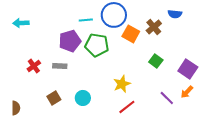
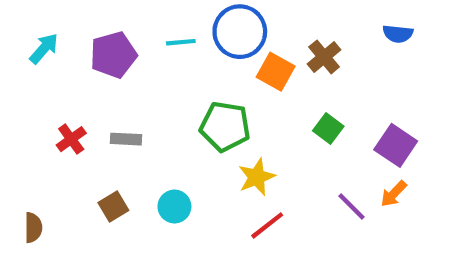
blue semicircle: (175, 14) -> (398, 34), moved
cyan arrow: (21, 23) -> (44, 48), turned 133
purple pentagon: (70, 41) -> (113, 55), moved
green pentagon: (97, 45) -> (225, 126), moved

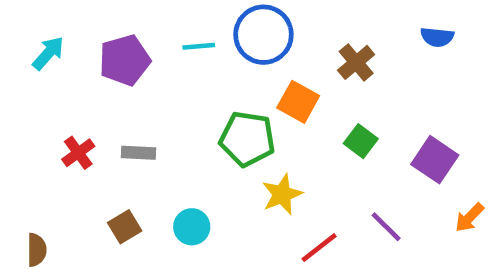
orange square: (276, 72) -> (298, 102), moved
orange arrow: (394, 194) -> (469, 218), moved
red line: (267, 225) -> (319, 248), moved

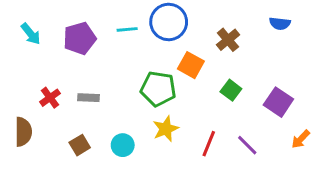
cyan arrow: (48, 53) -> (31, 34), turned 100
yellow star: (282, 194) -> (166, 129), moved
red line: (319, 248) -> (209, 144), moved, turned -30
brown semicircle: (37, 250) -> (23, 132), moved, size x1.4

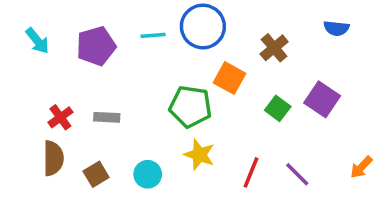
purple square: (278, 102) -> (322, 99), moved
yellow star: (166, 129) -> (199, 155), turned -30
brown semicircle: (23, 132) -> (53, 158), moved

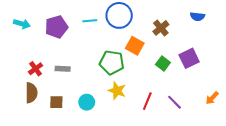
cyan arrow: (37, 41) -> (22, 24), turned -35
purple square: (322, 99) -> (189, 58), turned 30
brown square: (96, 174) -> (56, 102), turned 32

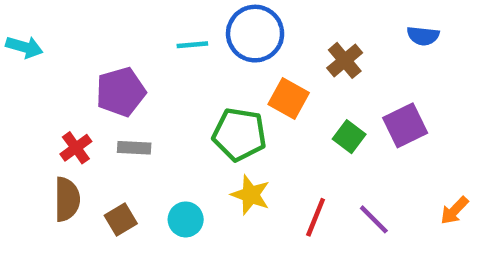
cyan arrow: (22, 24) -> (24, 47), moved
purple pentagon: (56, 27) -> (121, 92), moved
brown square: (56, 102) -> (121, 219), turned -32

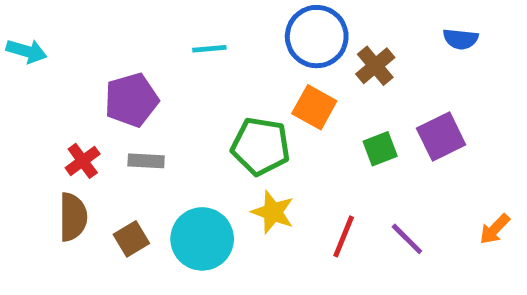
blue circle: (255, 34) -> (317, 37), moved
green square: (349, 137) -> (380, 149), turned 32
cyan circle: (186, 219) -> (202, 239), size x1.6

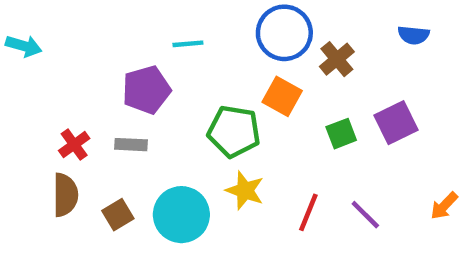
purple pentagon: (131, 100) -> (146, 90), moved

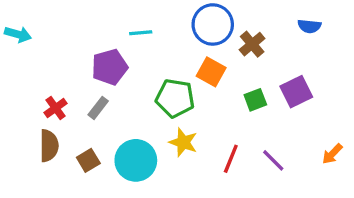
gray rectangle: (131, 145) -> (98, 108), turned -55

